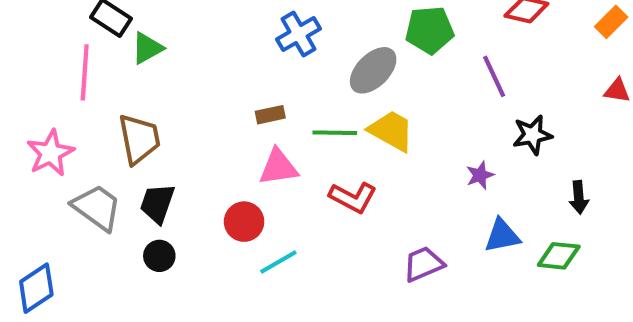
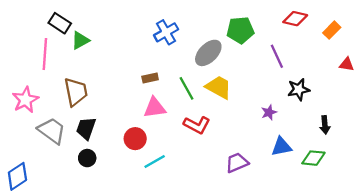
orange rectangle: (611, 22) -> (332, 30), moved
green line: (335, 133) -> (187, 88), turned 60

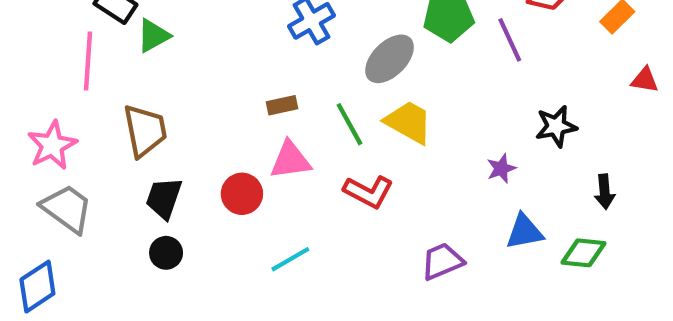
purple line: (277, 56) -> (510, 40), moved
gray trapezoid: (52, 131) -> (67, 209), moved
red circle: (135, 139) -> (242, 194), moved

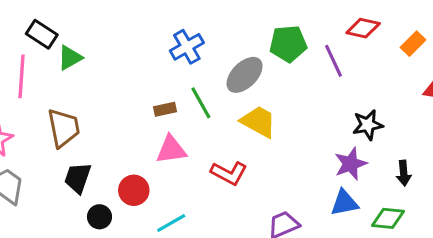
green line: (349, 124) -> (201, 103), moved
purple star: (501, 168) -> (351, 164), moved, size x1.5
red circle: (242, 194) -> (134, 190), moved
black circle: (166, 253) -> (99, 217), moved

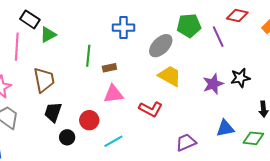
blue cross: (187, 47) -> (123, 28), turned 30
green line: (201, 103) -> (88, 56), moved, turned 35
purple star: (351, 164) -> (213, 84), moved

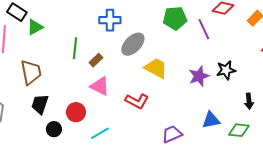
gray ellipse: (161, 46) -> (133, 44), moved
brown rectangle: (109, 68) -> (96, 60), turned -32
pink triangle: (113, 94) -> (100, 86), turned 35

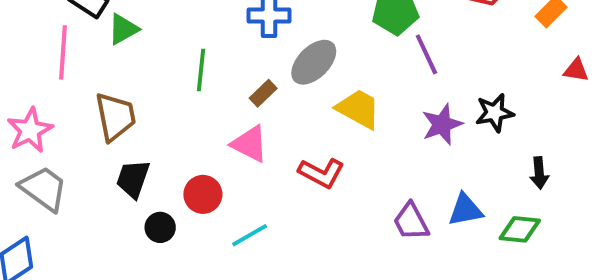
purple line: (204, 29) -> (426, 54), moved
brown rectangle: (96, 60) -> (263, 93), moved
purple trapezoid: (172, 134) -> (411, 222), moved, turned -95

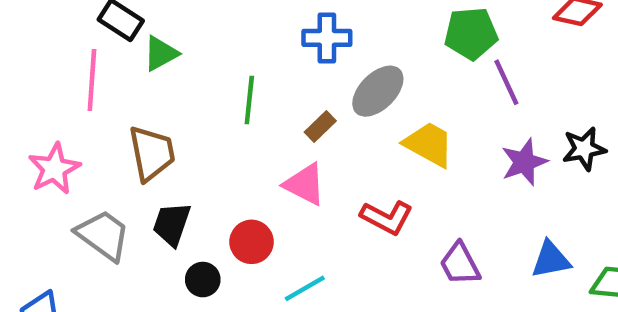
gray trapezoid: (44, 189) -> (103, 235), moved
purple trapezoid: (411, 222) -> (460, 264), moved

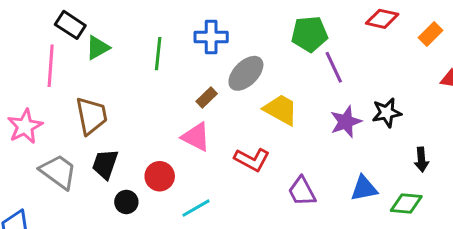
green line: (249, 100) -> (158, 54), moved

